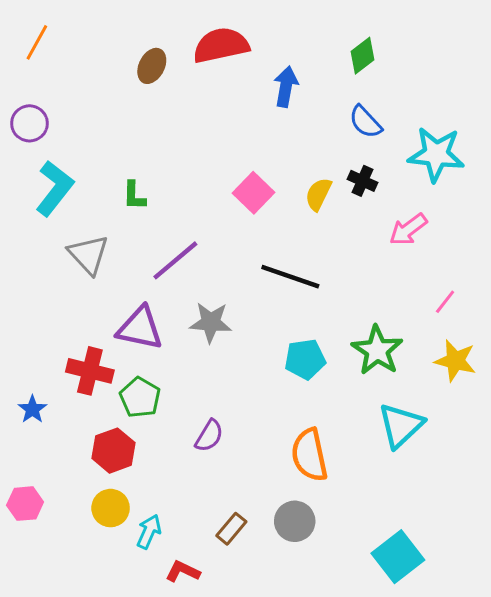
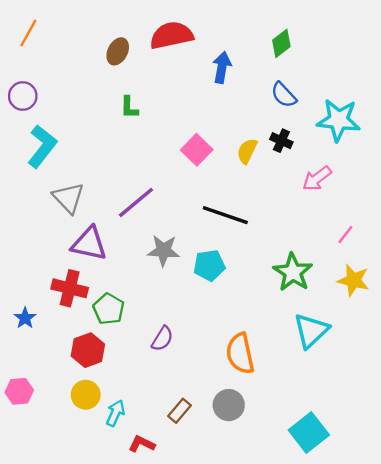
green L-shape: (134, 196) -> (129, 107), moved
purple triangle: (140, 328) -> (89, 244), moved
cyan pentagon: (305, 359) -> (209, 265), moved

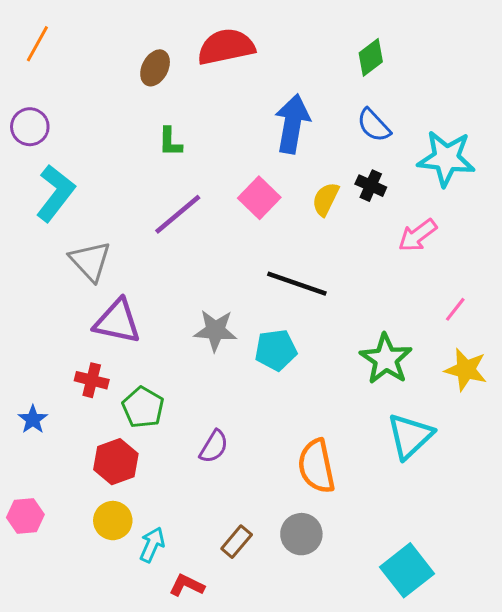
blue arrow: (222, 67) -> (292, 124), moved, size x1.4
purple line: (136, 202) -> (178, 214), moved
red cross: (70, 288) -> (92, 380), size x0.7

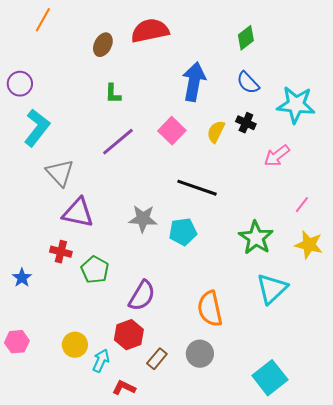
orange line: (37, 44) -> (43, 20), moved
purple semicircle: (214, 447) -> (142, 296), size x1.4
red hexagon: (116, 462) -> (129, 335), moved

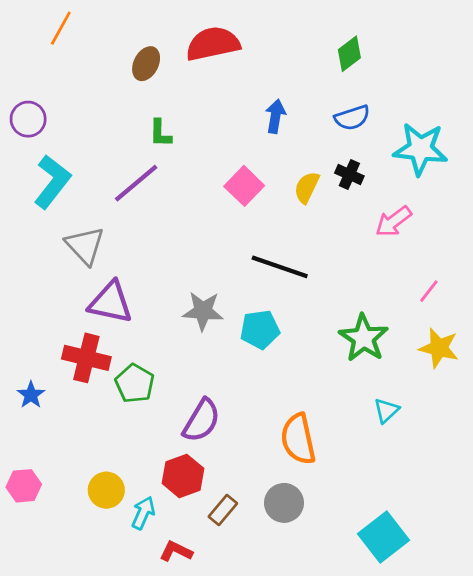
blue arrow: (194, 82) -> (275, 116), size x0.6
blue semicircle: (248, 83) -> (352, 118), turned -65
purple line: (118, 142) -> (136, 183), moved
red cross: (61, 252) -> (86, 358), size x1.5
cyan triangle: (272, 289) -> (386, 411), size x0.6

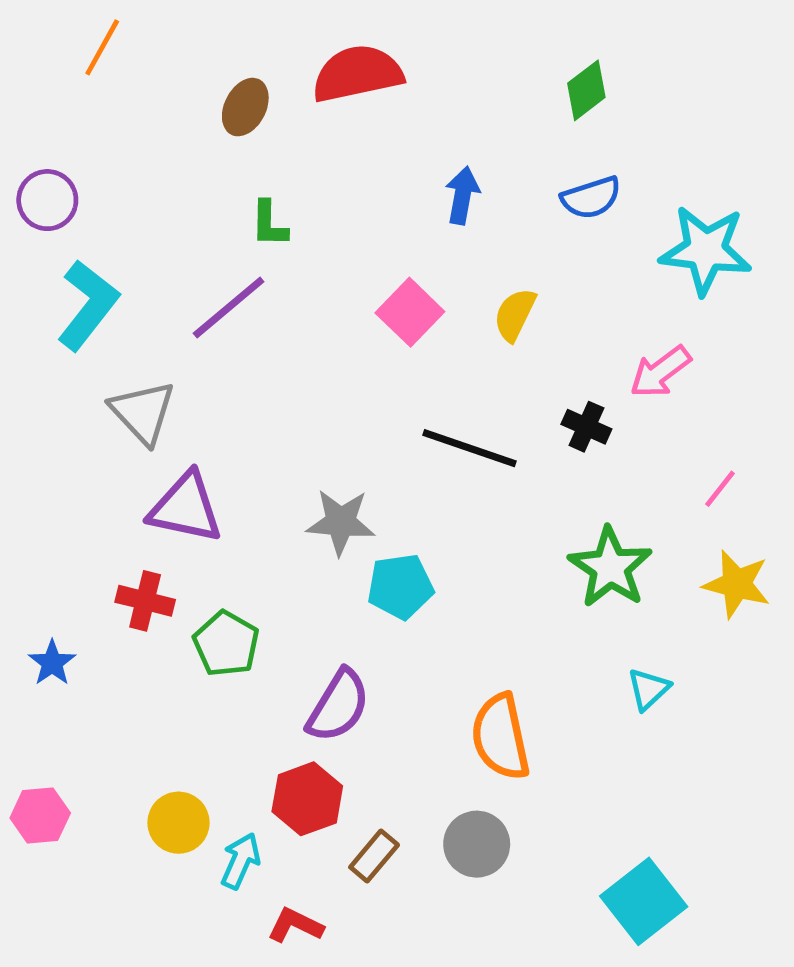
black cross: (349, 175) -> (586, 427), moved
cyan pentagon: (260, 329) -> (400, 587), moved
red cross: (86, 358) -> (145, 601), size x0.7

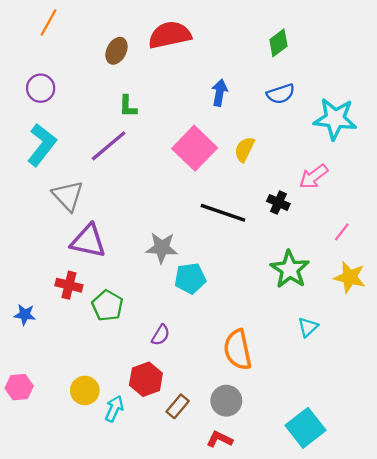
purple circle: (47, 200) -> (41, 88), moved
pink square: (410, 312) -> (195, 148), size x1.4
blue star: (52, 663) -> (25, 315), turned -30
purple semicircle: (338, 706) -> (161, 335), size x0.6
red L-shape: (295, 925) -> (220, 439), moved

